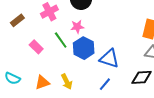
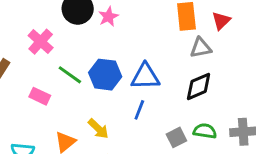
pink star: (77, 27) -> (108, 17), moved
blue line: (105, 84) -> (139, 110), moved

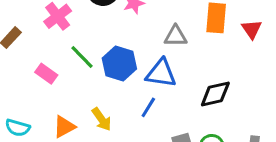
red triangle: (221, 21) -> (252, 29), turned -30
gray triangle: (201, 48) -> (175, 36), moved

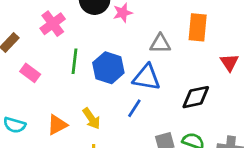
red triangle: (252, 29) -> (229, 62), moved
green line: (82, 57) -> (74, 61), turned 50
pink rectangle: (46, 74) -> (30, 73), moved

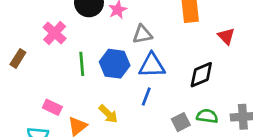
gray triangle: (160, 44) -> (142, 34), moved
pink rectangle: (30, 73) -> (52, 107), moved

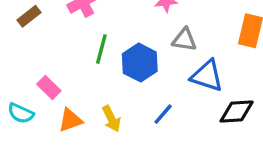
blue triangle: (152, 65) -> (207, 76), moved

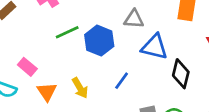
green line: (101, 49) -> (67, 32), turned 55
black diamond: (237, 111) -> (181, 74), turned -68
orange triangle: (70, 120) -> (47, 92), turned -40

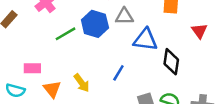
blue hexagon: (99, 41) -> (95, 24), moved
pink rectangle: (27, 67) -> (32, 68), turned -35

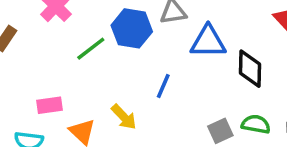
blue line: (118, 73) -> (163, 86), moved

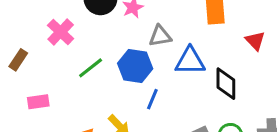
blue hexagon: (132, 28) -> (135, 66), moved
pink rectangle: (49, 105) -> (38, 102), moved

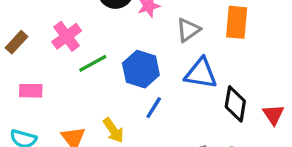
pink cross: (61, 32) -> (67, 36), moved
gray triangle: (160, 36) -> (188, 30), moved, turned -35
red triangle: (255, 41) -> (273, 114), moved

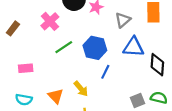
pink cross: (67, 36) -> (50, 21), moved
brown rectangle: (17, 42) -> (13, 28), moved

